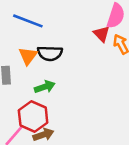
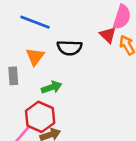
black semicircle: (50, 53) -> (70, 48), moved

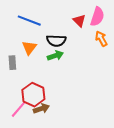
red triangle: (108, 35) -> (79, 21), moved
green arrow: (52, 87) -> (55, 56), moved

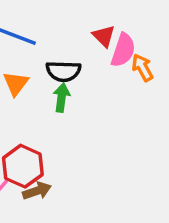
pink semicircle: (97, 17) -> (123, 50), moved
green arrow: (55, 56) -> (62, 98), turned -63

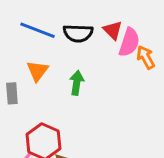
black semicircle: (63, 71) -> (78, 33), moved

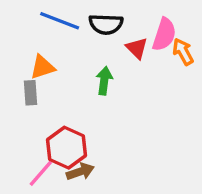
red triangle: (113, 30) -> (137, 48), moved
orange triangle: (38, 71) -> (43, 67), moved, turned 35

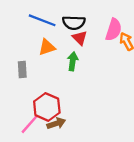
red triangle: (137, 48) -> (80, 38), moved
orange triangle: (43, 67) -> (47, 47), moved

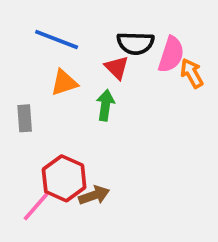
black semicircle: (74, 23) -> (135, 43), moved
brown arrow: (56, 123) -> (94, 195), moved

